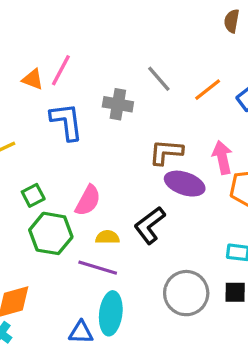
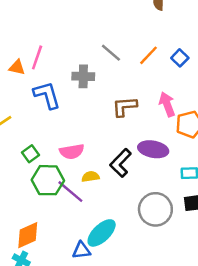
purple ellipse: (185, 184) -> (153, 149), moved
pink semicircle: (88, 201) -> (72, 151), turned 60
purple line: (98, 268) -> (70, 192), moved, turned 32
cyan ellipse: (111, 313) -> (102, 233), turned 48

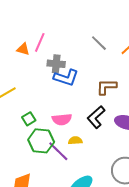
gray cross: (83, 76) -> (56, 64), moved
blue L-shape: (47, 95) -> (66, 78), moved, turned 120
black L-shape: (121, 163) -> (96, 117), moved

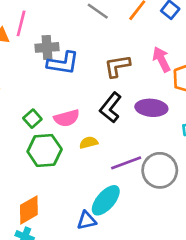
green square: (29, 119) -> (32, 119), moved
purple line: (58, 151) -> (126, 163), moved, turned -55

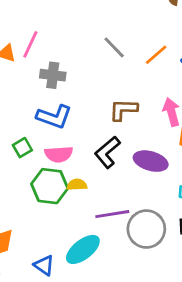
blue L-shape: (63, 63) -> (54, 117), moved
green hexagon: (45, 150) -> (50, 186), moved
blue triangle: (87, 221) -> (44, 265), moved, turned 36

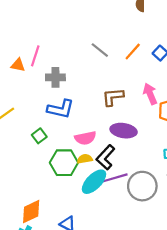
black L-shape: (107, 152) -> (106, 157), moved
pink semicircle: (59, 154) -> (85, 138), moved
purple ellipse: (151, 161) -> (124, 131), moved
cyan ellipse: (83, 249) -> (94, 182), moved

